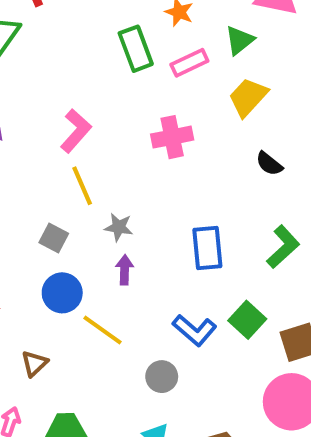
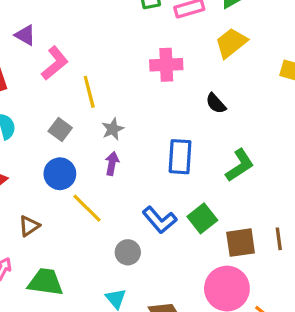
pink L-shape: (76, 131) -> (55, 63), moved
black semicircle: (269, 164) -> (216, 103), moved
gray star: (119, 227) -> (113, 129), turned 30

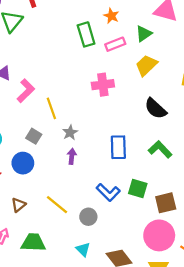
black semicircle: (216, 103) -> (156, 109), moved, size x1.5
green L-shape: (240, 165) -> (160, 149), turned -95
blue circle: (60, 174) -> (23, 163), moved
yellow line: (87, 208) -> (57, 205), moved
green square: (202, 218) -> (138, 189), turned -30

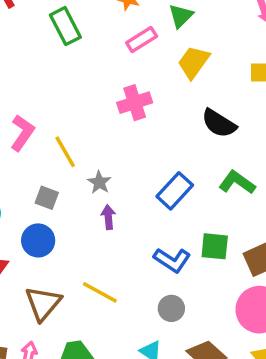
green rectangle: (86, 34) -> (65, 26), moved
blue rectangle: (118, 147) -> (175, 191), turned 55
brown triangle: (18, 205) -> (43, 303), size x1.6
gray circle: (88, 217) -> (171, 308), moved

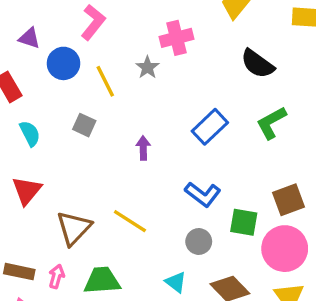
pink L-shape: (22, 133) -> (93, 22), moved
gray star: (99, 182) -> (147, 67), moved
green L-shape: (237, 182) -> (271, 123), turned -68
blue circle: (38, 240) -> (63, 63), moved
green square: (215, 246) -> (244, 222), moved

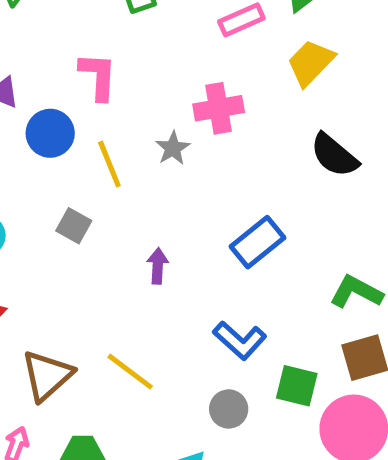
pink L-shape: (93, 22) -> (98, 76), turned -40
green L-shape: (271, 123) -> (356, 292), moved, turned 52

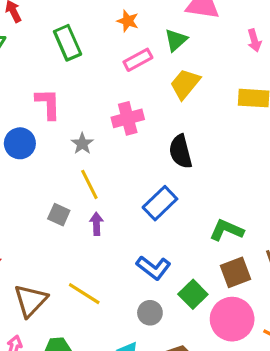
gray star: (173, 148) -> (82, 144), moved
black semicircle: (334, 155) -> (181, 152), moved, turned 40
yellow line: (109, 164) -> (89, 184), moved
gray square: (74, 226) -> (59, 215), moved
green square: (297, 386) -> (193, 294), turned 36

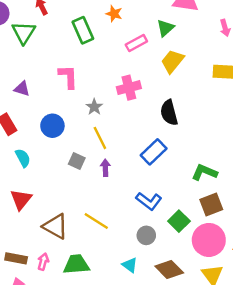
orange star: (128, 21) -> (114, 14), moved
blue circle: (20, 143) -> (52, 126), moved
brown triangle: (30, 301) -> (55, 226), turned -44

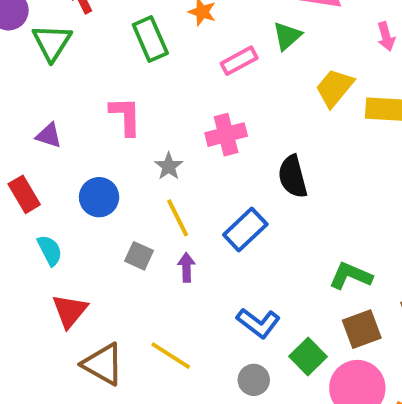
yellow trapezoid: (172, 61) -> (334, 88), moved
blue rectangle: (154, 152) -> (245, 229), moved
red triangle: (21, 199) -> (70, 311), moved

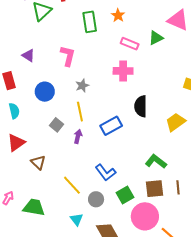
pink rectangle: (239, 61) -> (130, 44), turned 36
yellow trapezoid: (334, 88) -> (176, 122), moved
pink cross: (226, 135) -> (123, 71), moved
yellow line: (171, 356) -> (72, 185), moved
brown triangle: (103, 364) -> (38, 162), moved, size x0.7

